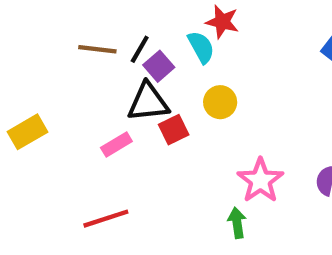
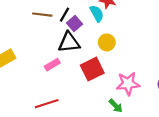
red square: (174, 130) -> (92, 69), moved, size x1.5
pink star: (260, 180) -> (128, 84), turned 30
green arrow: (237, 223) -> (116, 106), turned 144

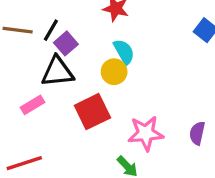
cyan semicircle: (97, 13) -> (124, 52), moved

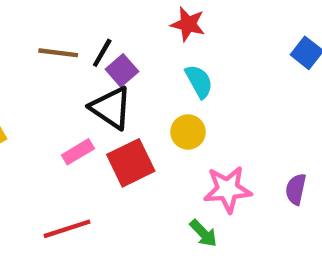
black triangle: (58, 72) -> (111, 108), turned 40
yellow circle: (114, 72) -> (188, 132), moved
red square: (92, 112) -> (131, 163), moved

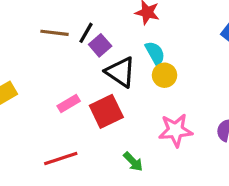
black triangle: (111, 108) -> (121, 72), moved
yellow circle: (188, 132) -> (165, 75), moved
green arrow: (203, 233) -> (133, 162), moved

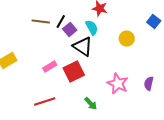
cyan semicircle: (155, 53) -> (92, 28), moved
yellow circle: (165, 75) -> (127, 39), moved
pink star: (176, 130) -> (118, 84), turned 30

